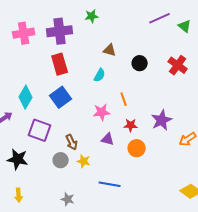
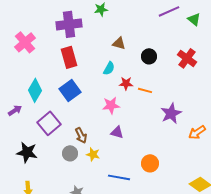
pink cross: (24, 33) -> (25, 42), moved, turned -30
orange line: (124, 99) -> (145, 90), moved, turned -56
red star: (131, 125) -> (126, 83), moved
purple square: (40, 130) -> (49, 123), turned 30
orange circle: (137, 148) -> (150, 163), moved

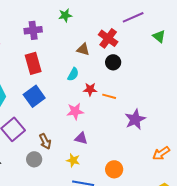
green triangle: (194, 19) -> (159, 36), moved
purple cross: (69, 24) -> (33, 30), size x0.7
red cross: (187, 58) -> (108, 38), moved
orange arrow: (197, 132) -> (161, 153), moved
yellow star: (93, 154) -> (73, 160), moved

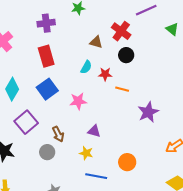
red star: (90, 89) -> (105, 74), moved
pink star: (75, 111) -> (78, 101), moved

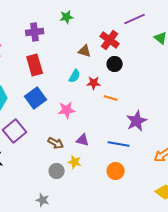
brown arrow: (58, 134) -> (56, 143), moved, turned -35
gray circle: (47, 152) -> (57, 171), moved
blue line: (96, 176) -> (119, 144), moved

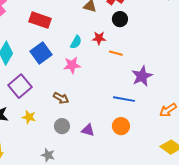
red rectangle: (35, 65) -> (40, 20), turned -55
cyan semicircle: (75, 76) -> (76, 42), moved
purple triangle: (83, 140) -> (88, 130), moved
yellow star: (75, 162) -> (29, 117), moved

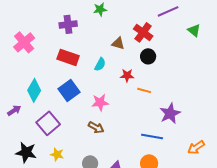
cyan semicircle: (76, 42) -> (100, 64), moved
brown arrow: (61, 98) -> (96, 127), moved

